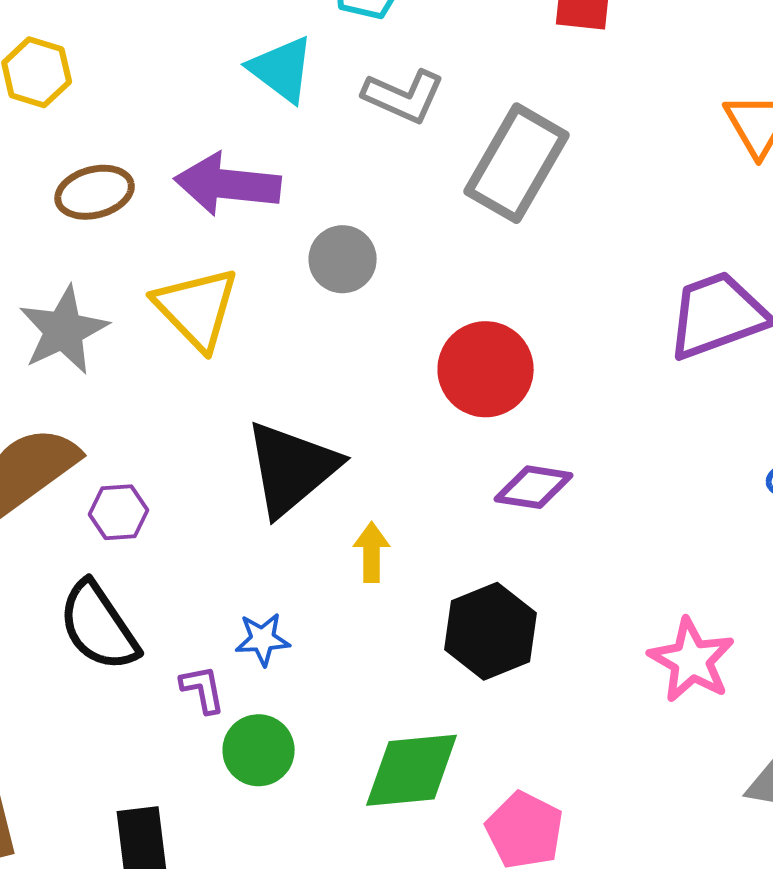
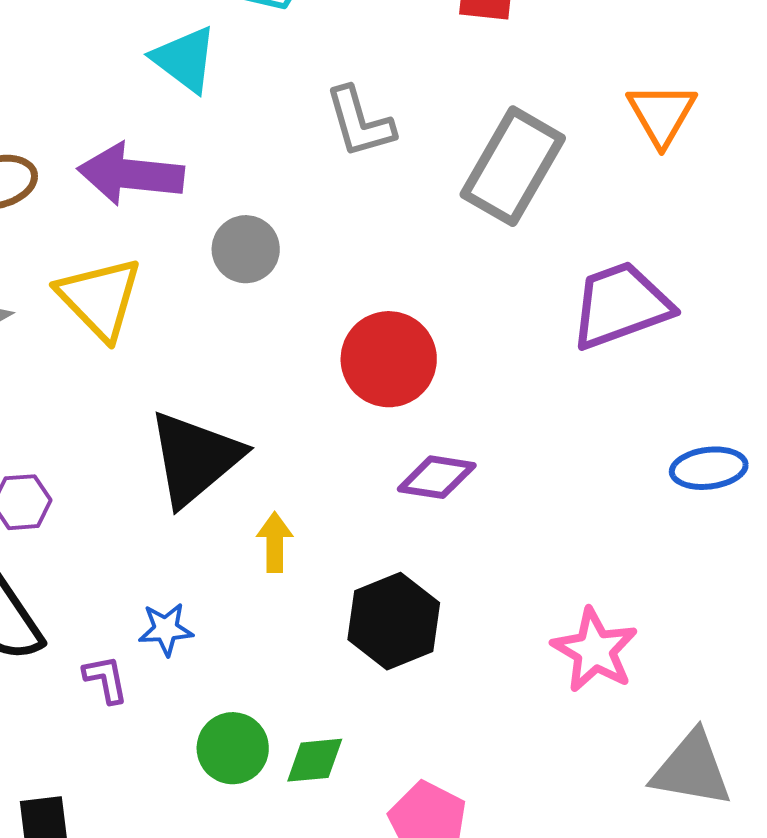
gray L-shape: (404, 96) -> (360, 122), moved, turned 50
gray rectangle: (517, 163) -> (513, 166), moved
green circle: (259, 750) -> (233, 748), moved
green diamond: (412, 770) -> (315, 760), size x0.6

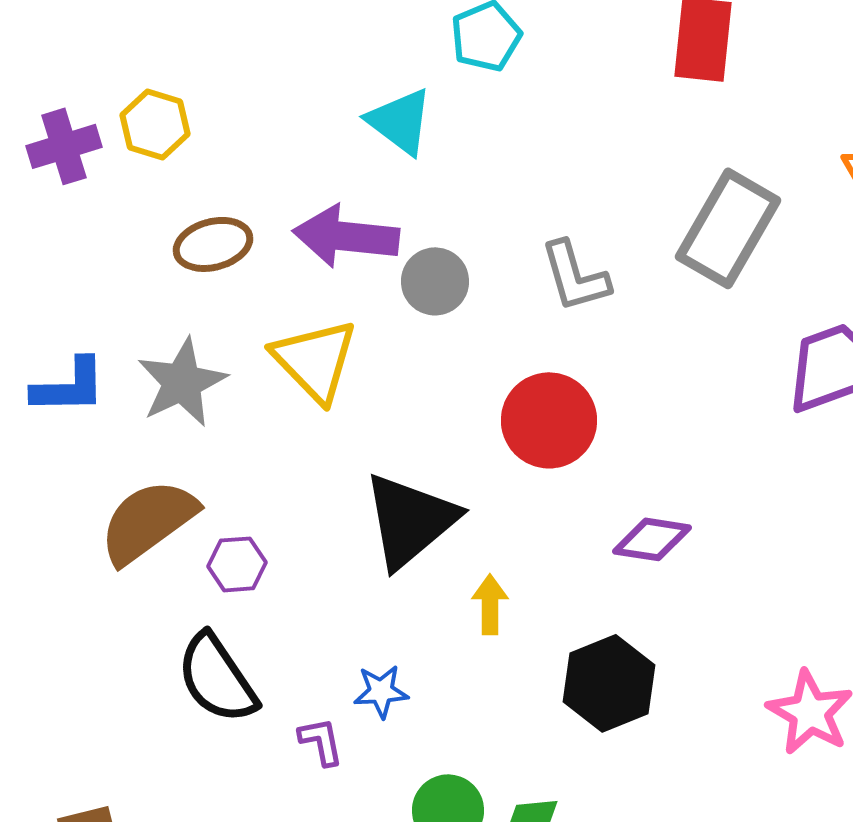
gray L-shape: (360, 122) -> (575, 276), moved
gray circle: (246, 249) -> (435, 281), moved
red circle: (389, 359) -> (549, 420), moved

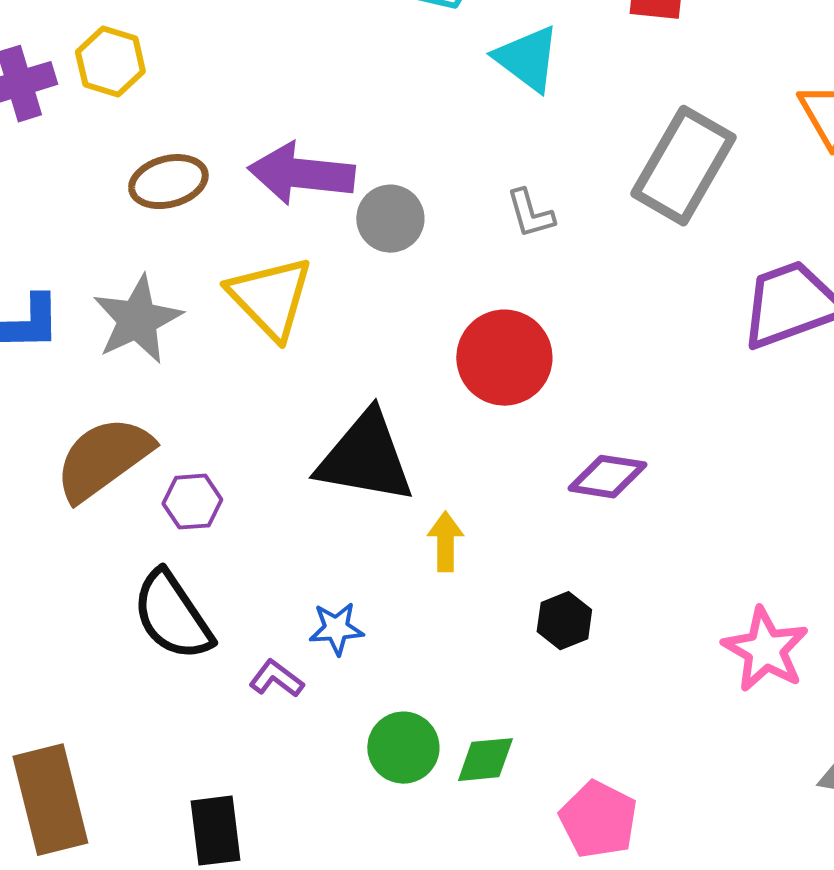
cyan triangle: (400, 121) -> (527, 59), moved
gray L-shape: (575, 276) -> (530, 214), size x0.7
black triangle: (410, 520) -> (365, 458), turned 50
black hexagon: (609, 683) -> (564, 621), size x0.6
purple L-shape: (321, 741) -> (276, 679), turned -42

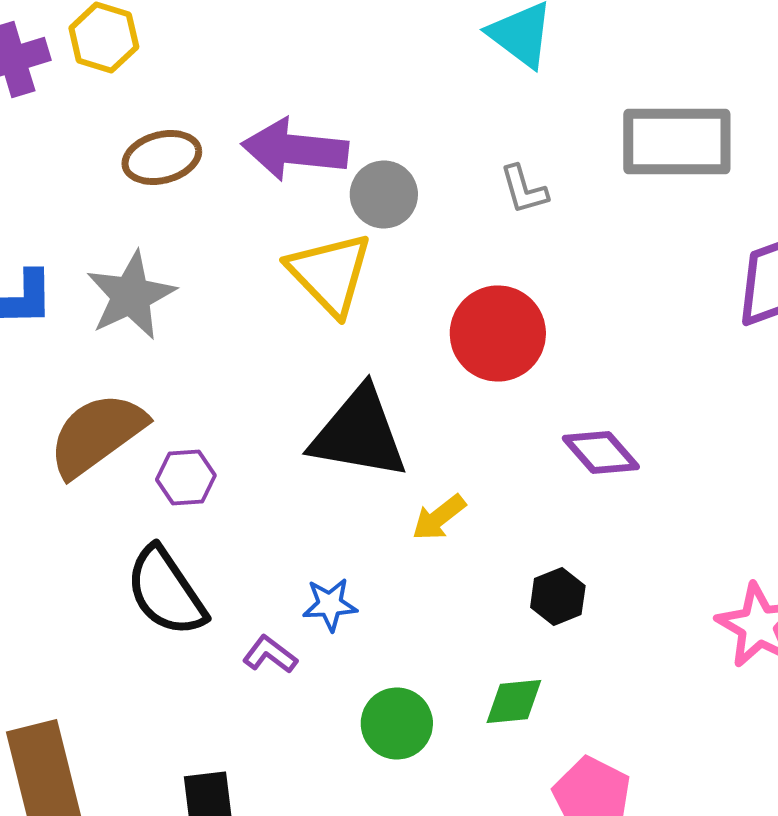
gray rectangle: (683, 166) -> (677, 142), turned 60
yellow triangle: (270, 298) -> (330, 274), moved
purple diamond: (607, 477) -> (601, 452), turned 40
yellow arrow: (445, 542) -> (439, 518), turned -128
green diamond: (485, 760) -> (514, 702), moved

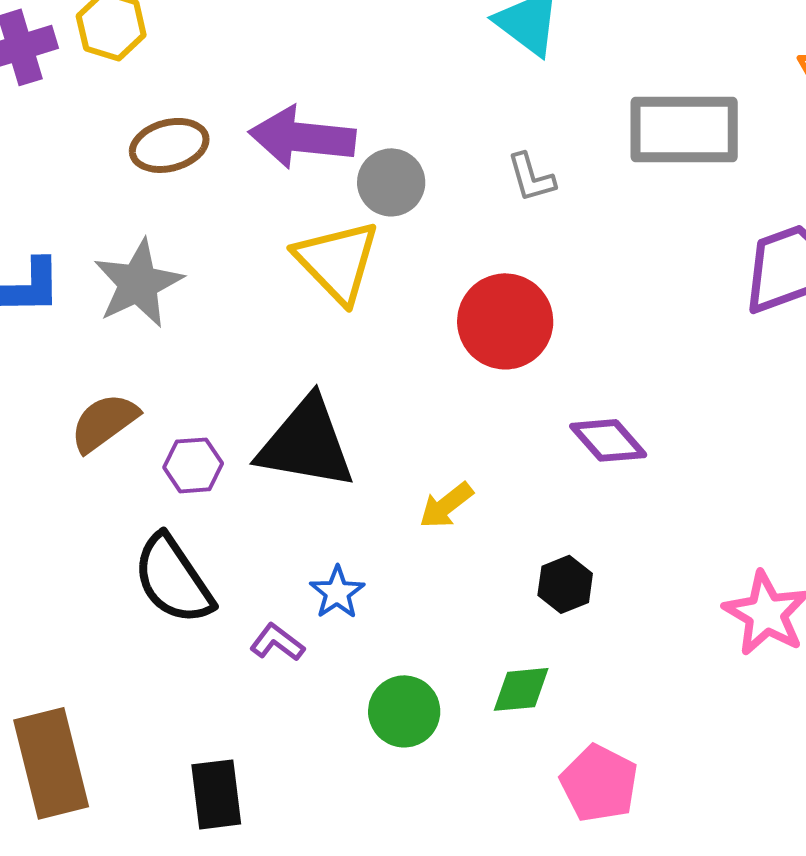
brown semicircle: (97, 434) -> (104, 422), size x0.7
black triangle: (359, 434) -> (306, 443), moved
blue star: (330, 604) -> (337, 592), turned -30

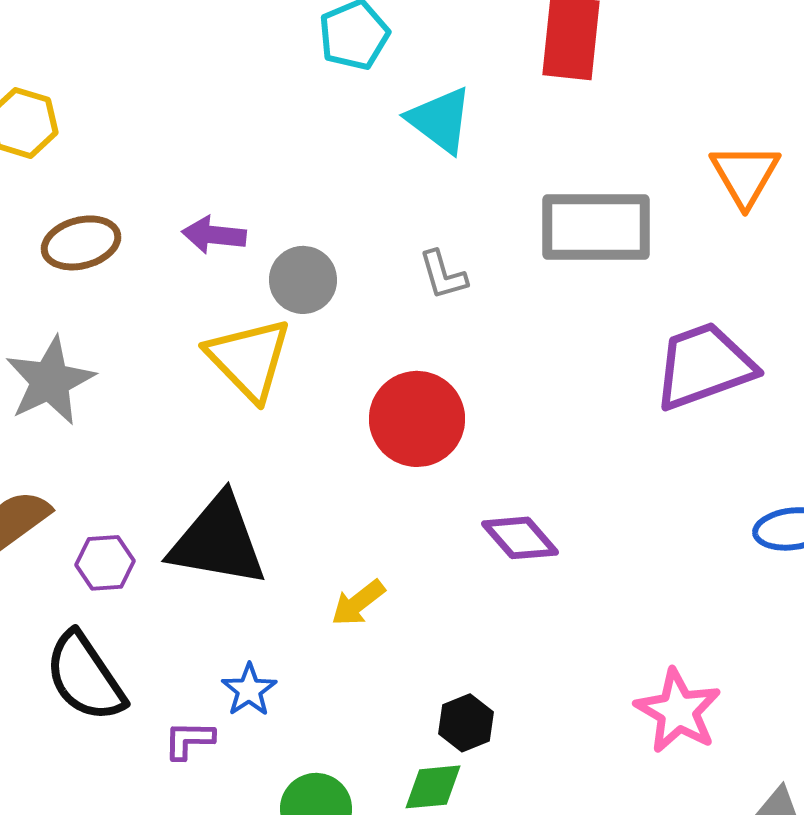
purple arrow: (302, 137) -> (214, 235), size x0.6
black hexagon: (565, 584) -> (466, 723), moved
purple L-shape: (277, 642) -> (189, 740), turned -36

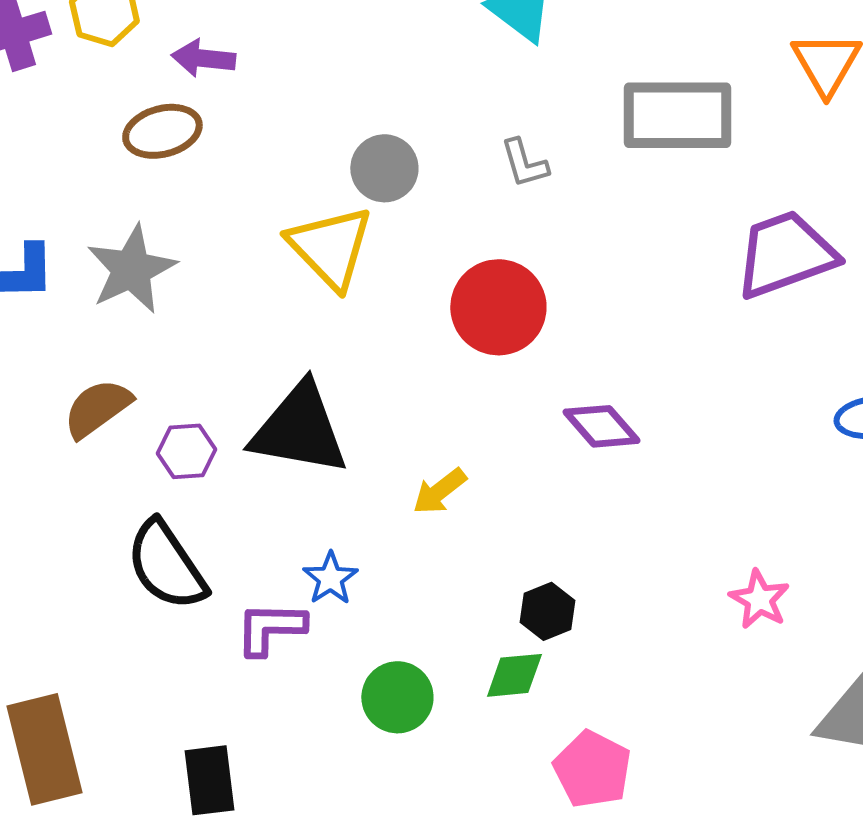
purple arrow: (214, 235) -> (203, 58), moved
pink star: (678, 711) -> (759, 599), size x0.7
purple L-shape: (189, 740) -> (270, 628), size x1.4

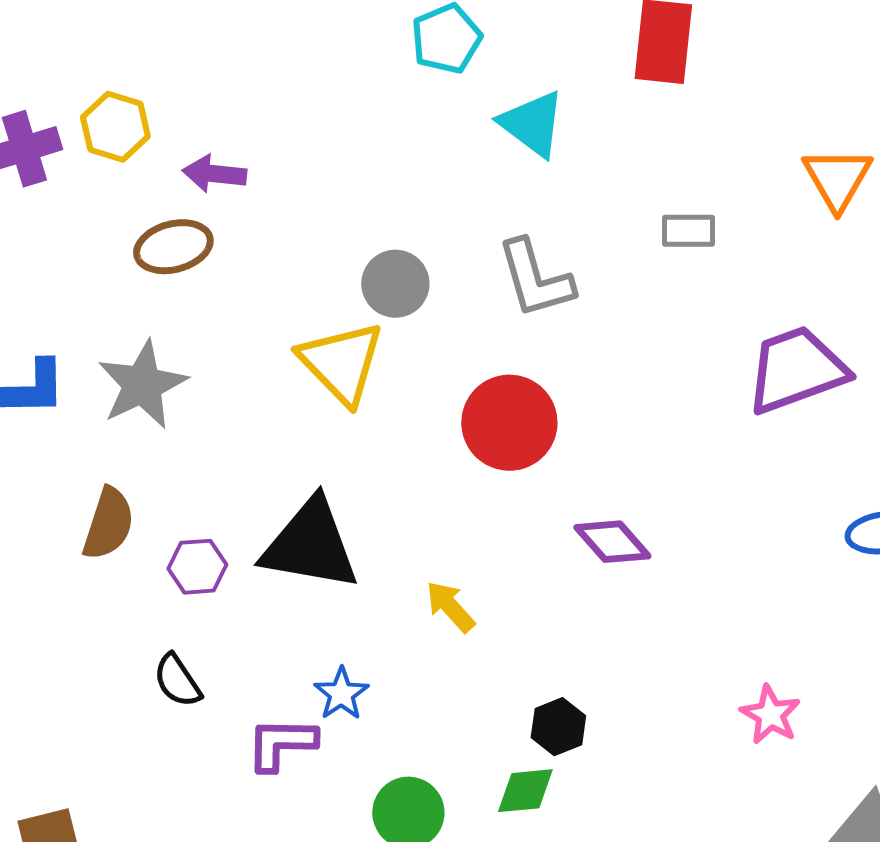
gray rectangle: (677, 115) -> (688, 231), size x0.5
gray L-shape: (524, 163) -> (535, 279), size x1.6
brown semicircle: (97, 408) -> (108, 524), turned 144
yellow arrow: (439, 491) -> (450, 607), turned 86
black semicircle: (166, 565) -> (177, 681), size x0.6

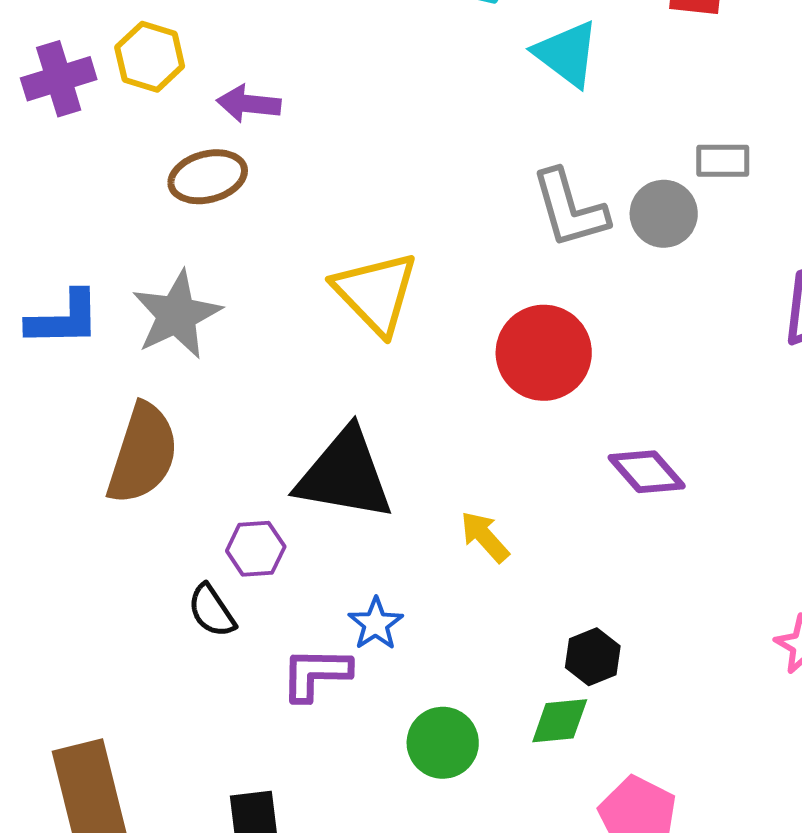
gray circle: (395, 284) -> (664, 214), moved
brown semicircle: (108, 524) -> (143, 454), size x1.4
purple hexagon: (197, 567) -> (256, 549), moved

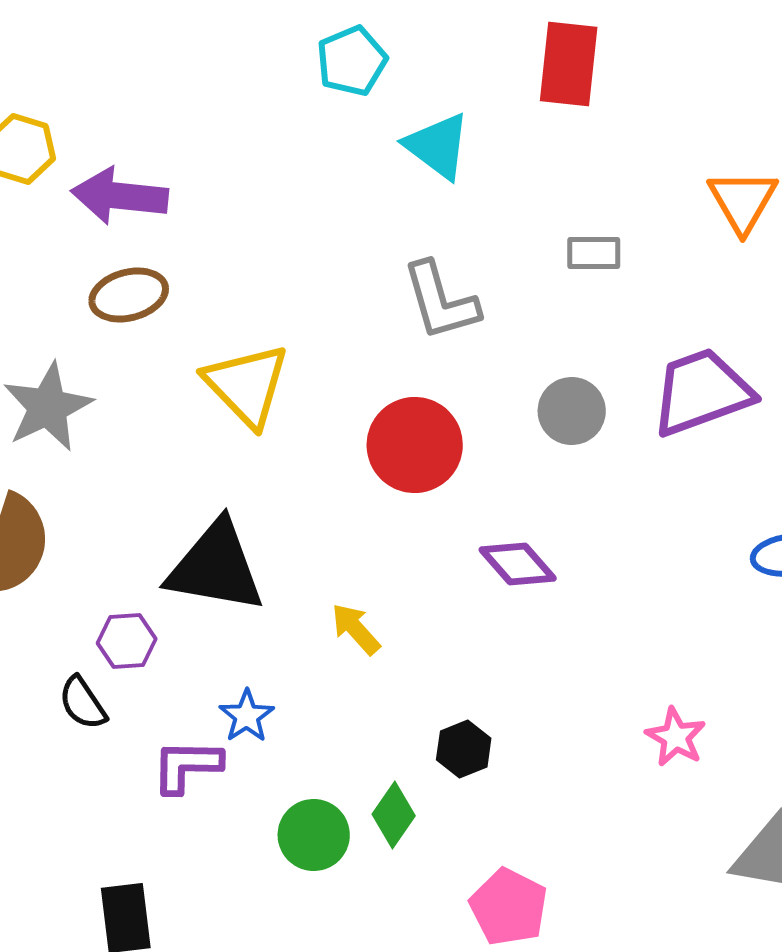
purple arrow: (249, 104) -> (120, 196), size x1.5
brown ellipse: (208, 177) -> (129, 295), moved
gray circle: (664, 214) -> (572, 411), moved
green diamond: (560, 721) -> (394, 815), moved, turned -50

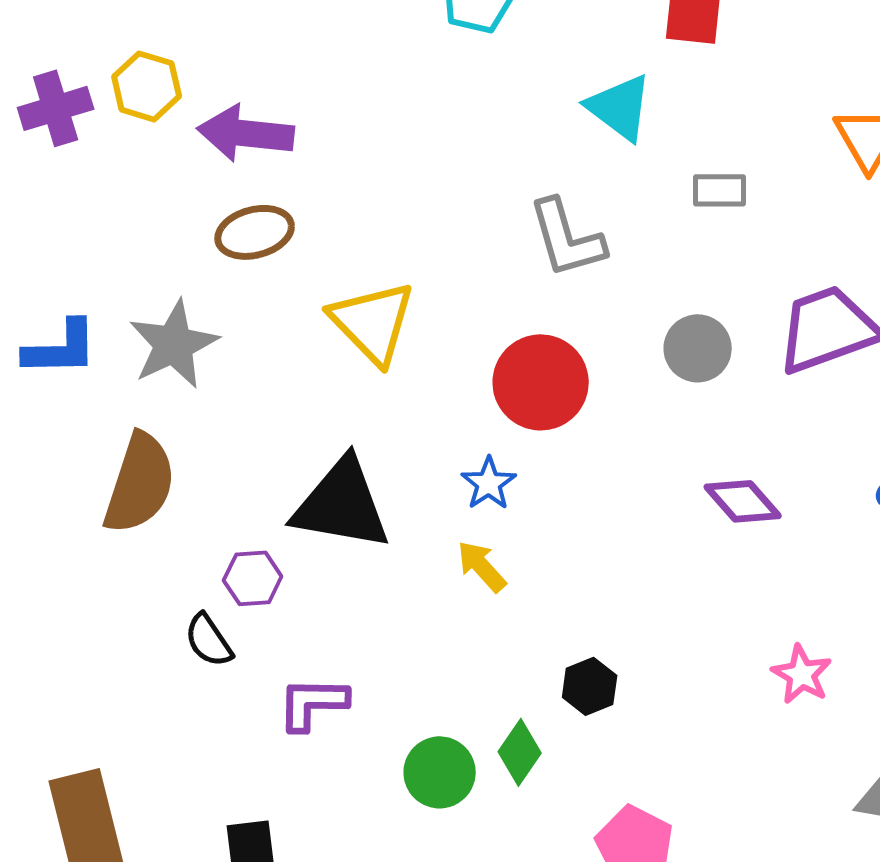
cyan triangle: (438, 146) -> (620, 107), moved
purple diamond: (518, 564) -> (743, 501), moved
blue star: (247, 716) -> (489, 483), moved

